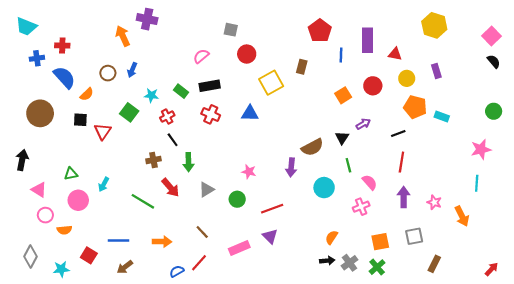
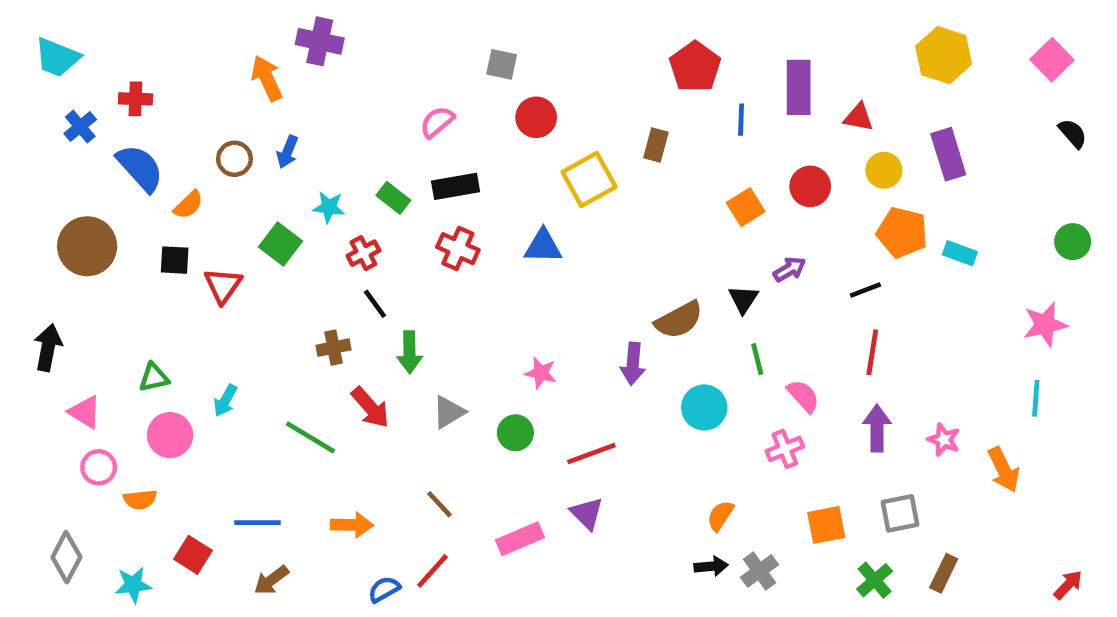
pink square: (492, 36) -> (1052, 60), moved
blue cross: (37, 58) -> (80, 127), turned -32
purple rectangle: (436, 71) -> (948, 154), size x1.5
green cross: (377, 267) -> (875, 580), moved

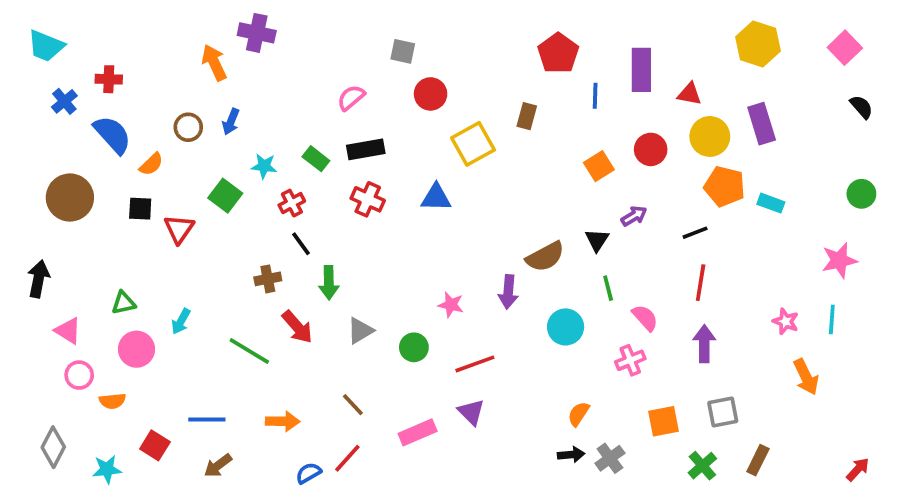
yellow circle: (884, 170) -> (710, 136), size x1.4
pink star: (541, 373) -> (451, 305), moved
pink star: (944, 440) -> (786, 321), moved

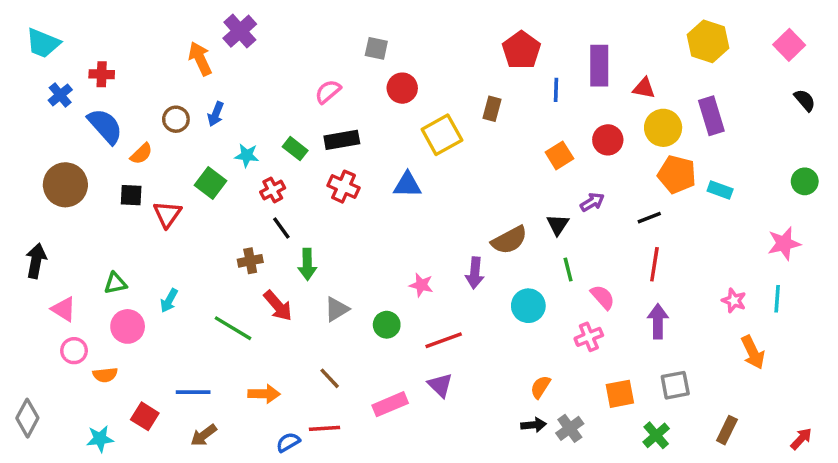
purple cross: (257, 33) -> (240, 31), turned 36
gray diamond: (53, 447) -> (27, 418), moved
red line: (347, 458) -> (324, 428), turned 44
brown rectangle: (758, 460) -> (727, 430), moved

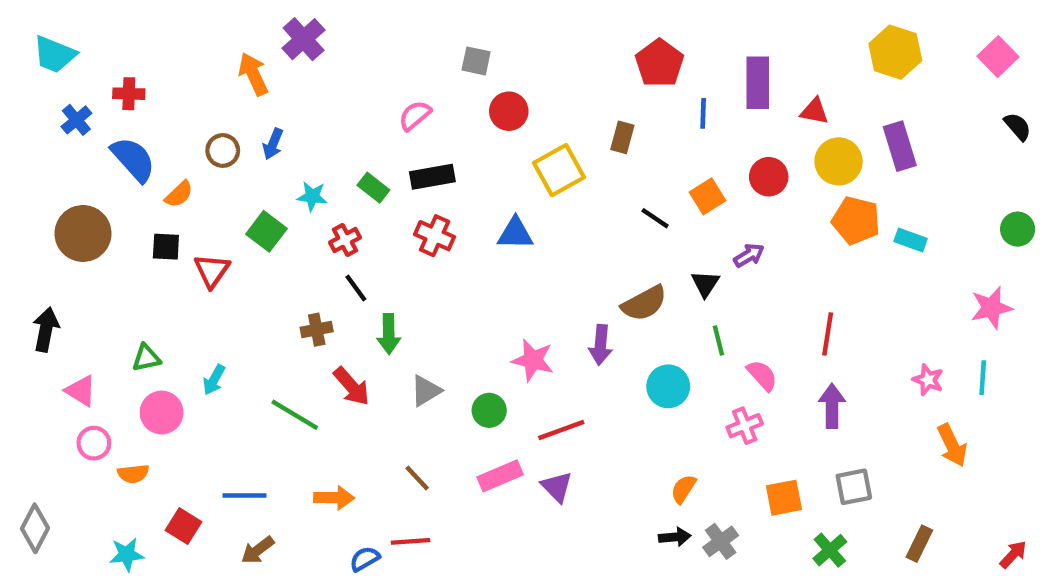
black line: (649, 218) -> (655, 218), moved, turned 55
pink star: (421, 285) -> (533, 360), size x1.4
pink rectangle: (390, 404) -> (500, 476), moved

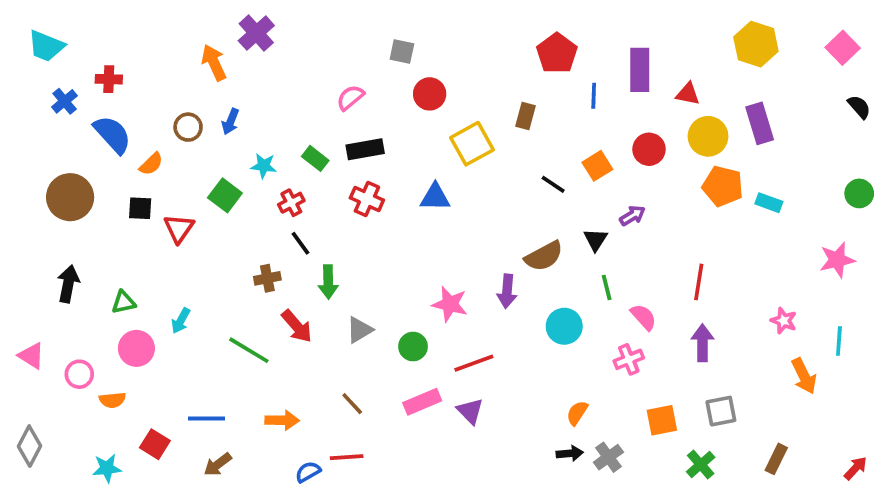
black arrow: (46, 330) -> (68, 284), moved
cyan line: (983, 378) -> (839, 341), moved
pink triangle: (81, 391) -> (31, 356), moved

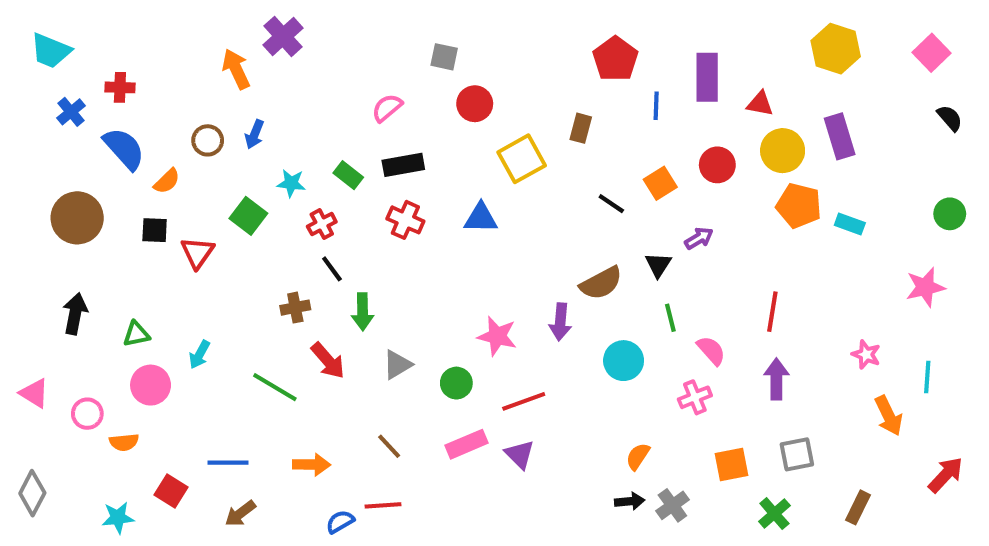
red arrow: (856, 468) -> (946, 475), moved, size x1.4

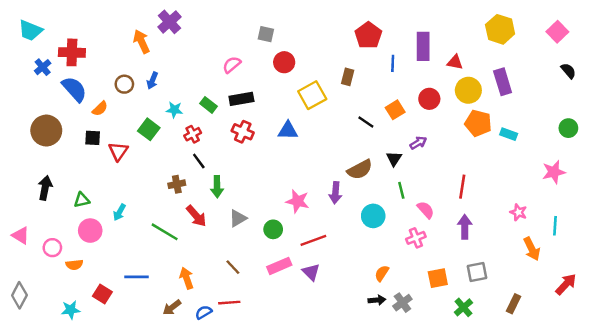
red cross: (120, 87) -> (72, 52), size x1.5
orange arrow: (312, 465) -> (187, 278), turned -110
brown arrow: (240, 514) -> (172, 307), moved

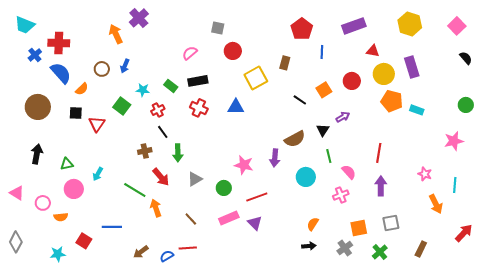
purple rectangle: (423, 46) -> (354, 26), moved, turned 70
orange arrow: (187, 278) -> (156, 208), moved
gray cross: (402, 303) -> (345, 248), moved

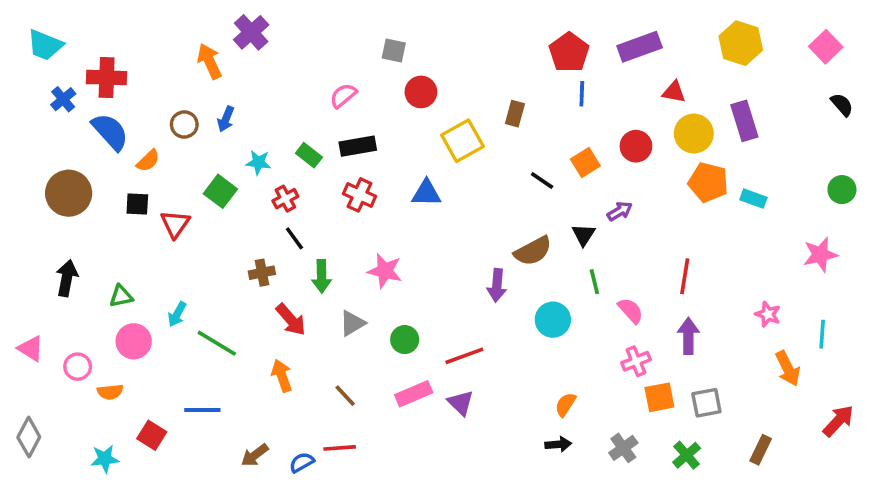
red pentagon: (302, 29) -> (569, 52), moved
pink star: (244, 165) -> (385, 271), moved
green line: (135, 190) -> (217, 343), moved
pink cross: (341, 195) -> (636, 361), moved
orange square: (359, 228) -> (659, 397), moved

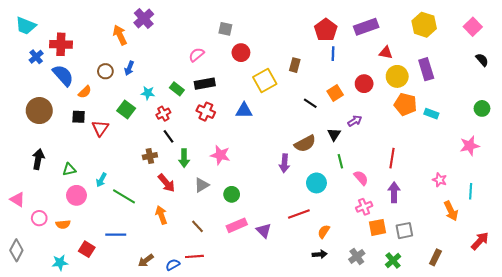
red line: (464, 356) -> (299, 214), moved
pink circle: (78, 367) -> (39, 218), moved

